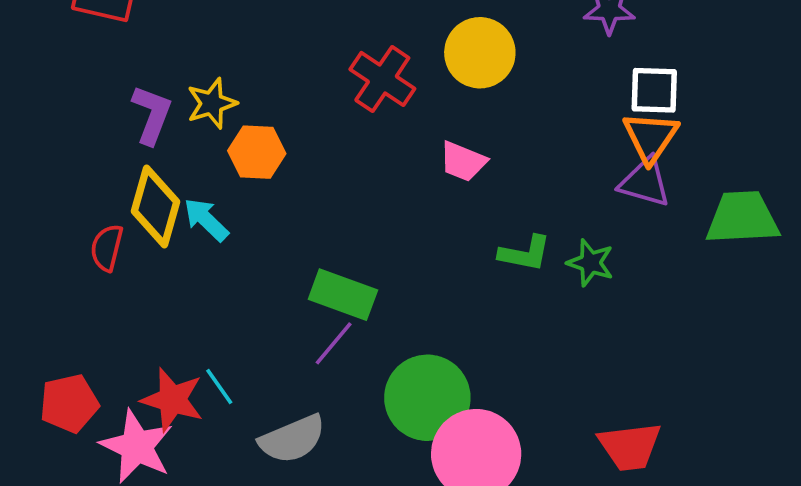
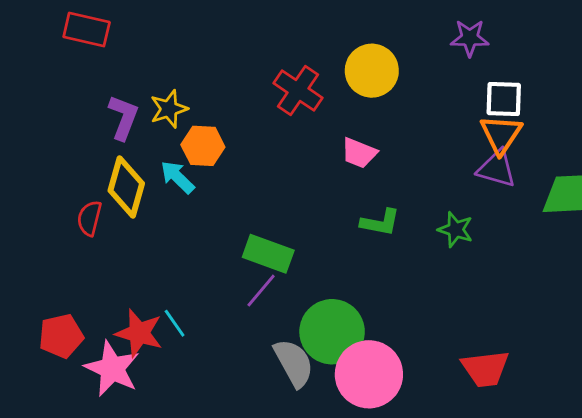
cyan arrow: (206, 220) -> (177, 177), moved
green L-shape: (525, 253) -> (380, 222), moved
gray semicircle: (292, 439) -> (294, 363), moved, turned -96

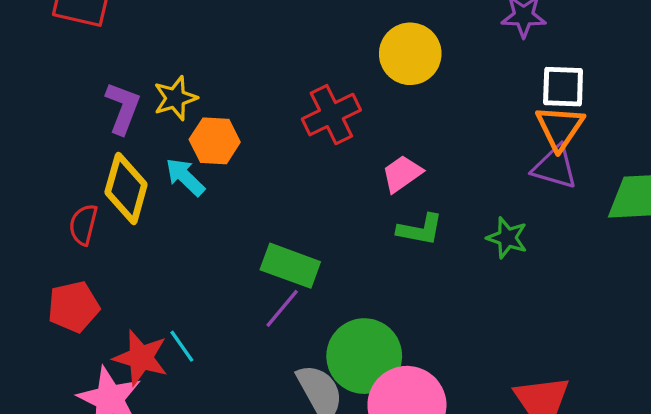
red cross: (298, 90) -> (331, 115), moved, turned 30
pink trapezoid: (359, 153) -> (402, 174), moved, turned 123
red pentagon: (61, 336) -> (73, 307), moved

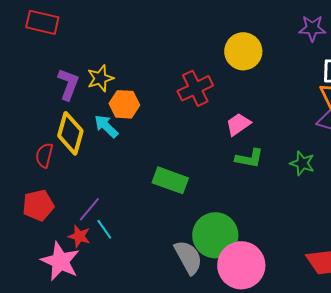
purple line: (282, 308) -> (89, 209), moved
red star: (141, 358) -> (79, 236), size x0.7

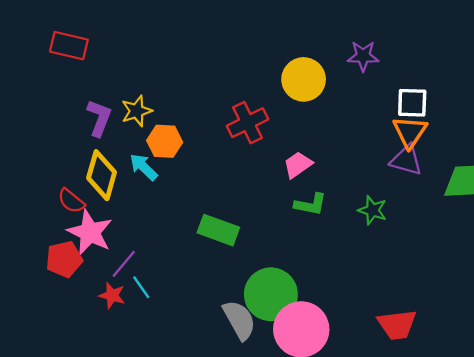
purple star: (312, 28) -> (363, 56), moved
red semicircle: (44, 155) -> (71, 201), turned -65
pink star: (60, 261) -> (90, 232), moved

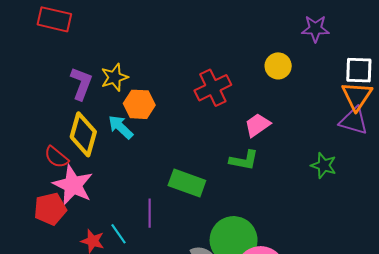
yellow circle: (304, 79) -> (278, 66), moved, size x0.7
green L-shape: (311, 204) -> (244, 160), moved
purple line: (124, 264) -> (150, 213), moved, turned -40

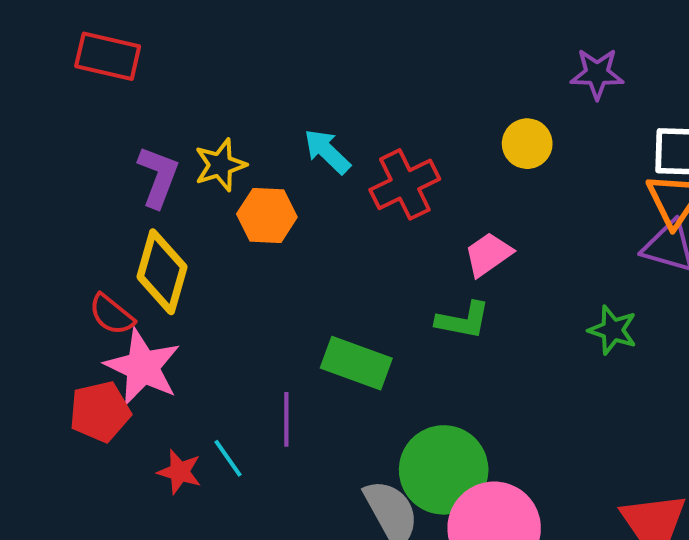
cyan arrow: (121, 127) -> (327, 151), moved

